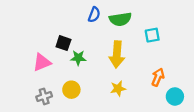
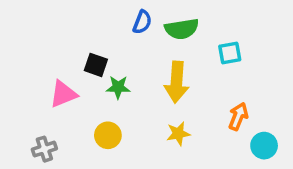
gray cross: (44, 96) -> (44, 149), moved

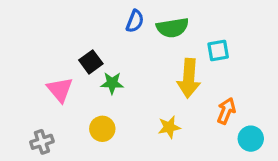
black square: (96, 65) -> (91, 62), turned 35
yellow arrow: (177, 82) -> (189, 78), moved
pink triangle: (63, 94) -> (60, 90), turned -48

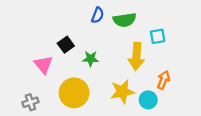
green star: (112, 83) -> (90, 59), moved
yellow star: (169, 127) -> (122, 92), size x1.5
yellow circle: (102, 129) -> (74, 93), size x1.6
cyan circle: (251, 139) -> (148, 100), moved

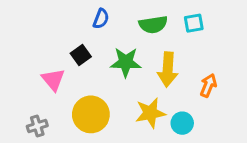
blue semicircle: (98, 15) -> (101, 19), moved
cyan square: (158, 36) -> (194, 23), moved
green star: (90, 59) -> (126, 62), moved, size x1.5
orange arrow: (163, 80) -> (208, 85), moved

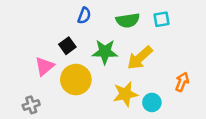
yellow arrow: (168, 69) -> (140, 58), turned 44
pink triangle: (53, 80) -> (44, 66), turned 30
orange arrow: (208, 85) -> (182, 82), moved
yellow circle: (91, 114) -> (76, 80), moved

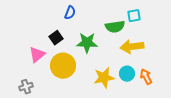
green semicircle: (128, 20) -> (115, 27), moved
yellow arrow: (140, 58) -> (132, 47), moved, turned 35
orange arrow: (182, 82) -> (146, 77), moved, turned -49
cyan circle: (152, 102) -> (127, 74), moved

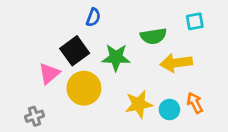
cyan square: (134, 16) -> (195, 21), moved
black square: (56, 38) -> (75, 51), size x1.5
cyan circle: (127, 74) -> (169, 110), moved

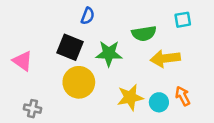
black square: (75, 51) -> (70, 47), turned -32
pink triangle: (49, 73) -> (22, 61), moved, turned -45
gray cross: (35, 116) -> (33, 109), turned 30

